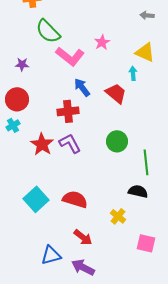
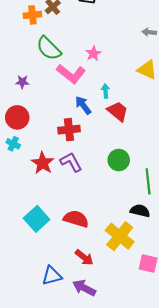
pink star: (102, 42) -> (93, 53), moved
cyan arrow: (133, 73) -> (106, 91), moved
cyan cross: (13, 125) -> (13, 144), turned -32
yellow cross: (118, 216) -> (120, 236), size x1.8

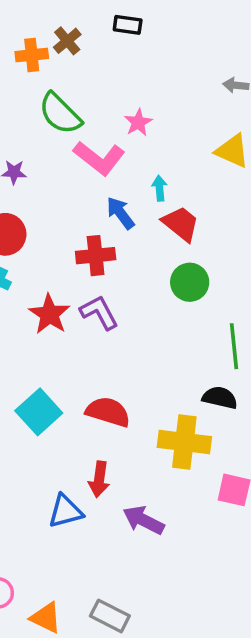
green circle: (119, 160) -> (190, 282), moved
yellow cross: (120, 236) -> (184, 442), turned -32
red arrow: (84, 257) -> (99, 479), moved, turned 60
purple arrow: (84, 288) -> (144, 520), moved

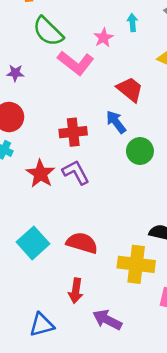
cyan arrow: (160, 188) -> (132, 23), moved
blue arrow: (120, 213) -> (116, 122), moved
red trapezoid: (181, 224) -> (130, 89), moved
blue triangle: (65, 511) -> (42, 325), moved

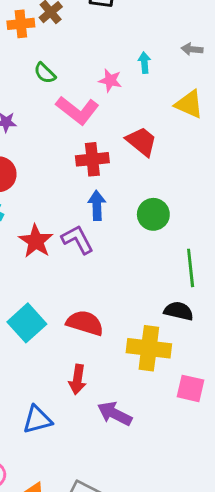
green semicircle: (48, 31) -> (45, 73), size x0.6
pink star: (103, 38) -> (110, 80), turned -30
blue arrow: (116, 122) -> (97, 205), moved, turned 35
red cross: (73, 132) -> (92, 159), moved

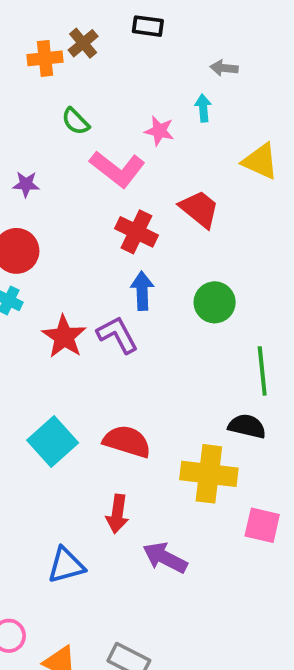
gray arrow: (192, 49) -> (224, 68), moved
red cross: (92, 159) -> (136, 232), turned 32

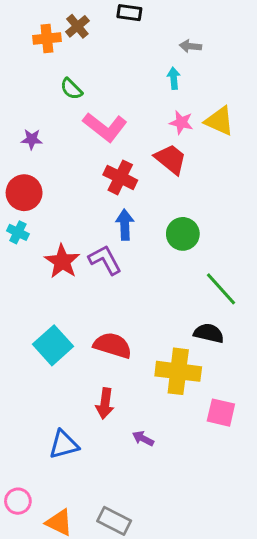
pink star: (159, 131) -> (181, 122), moved
green line: (262, 371) -> (221, 289), turned -36
purple arrow: (165, 558) -> (143, 438), size x0.6

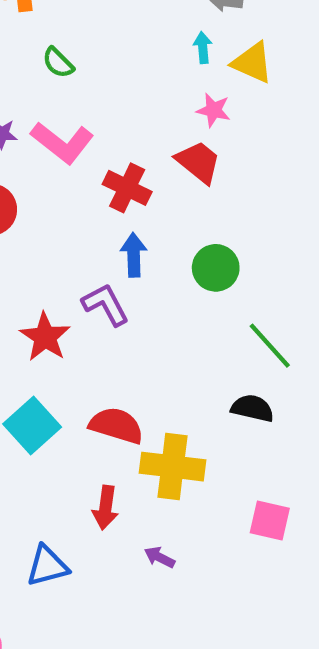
yellow triangle: (219, 121) -> (252, 63), moved
pink L-shape: (105, 127) -> (62, 143), moved
red star: (62, 261) -> (45, 337), moved
yellow cross: (178, 371) -> (173, 467), moved

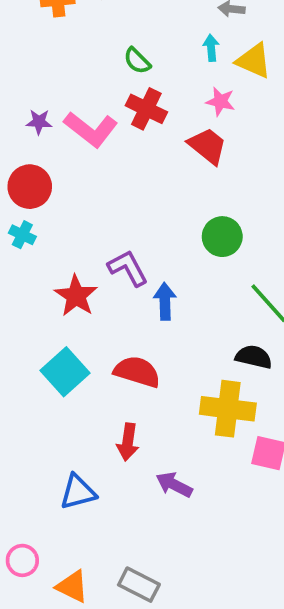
green semicircle: (58, 63) -> (137, 61), moved
red cross: (127, 188) -> (146, 109), moved
blue arrow: (134, 255) -> (165, 301), moved
yellow cross: (173, 467) -> (228, 409), moved
purple arrow: (160, 557) -> (174, 485), size x1.4

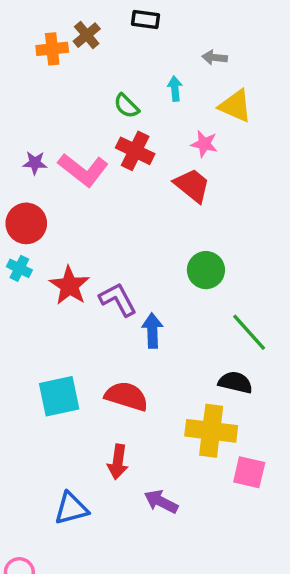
cyan arrow: (211, 48) -> (175, 89), moved
red star: (76, 296) -> (69, 286), moved
cyan square: (65, 372) -> (59, 396), turned 30

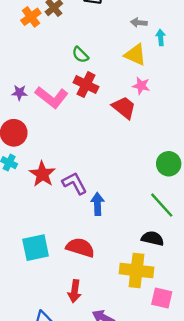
orange cross: (52, 49) -> (31, 17), turned -30
cyan arrow: (175, 89) -> (161, 38), moved
yellow triangle: (235, 106) -> (135, 55), moved
pink star: (204, 144) -> (141, 86), moved
green circle: (206, 270) -> (169, 164), moved

